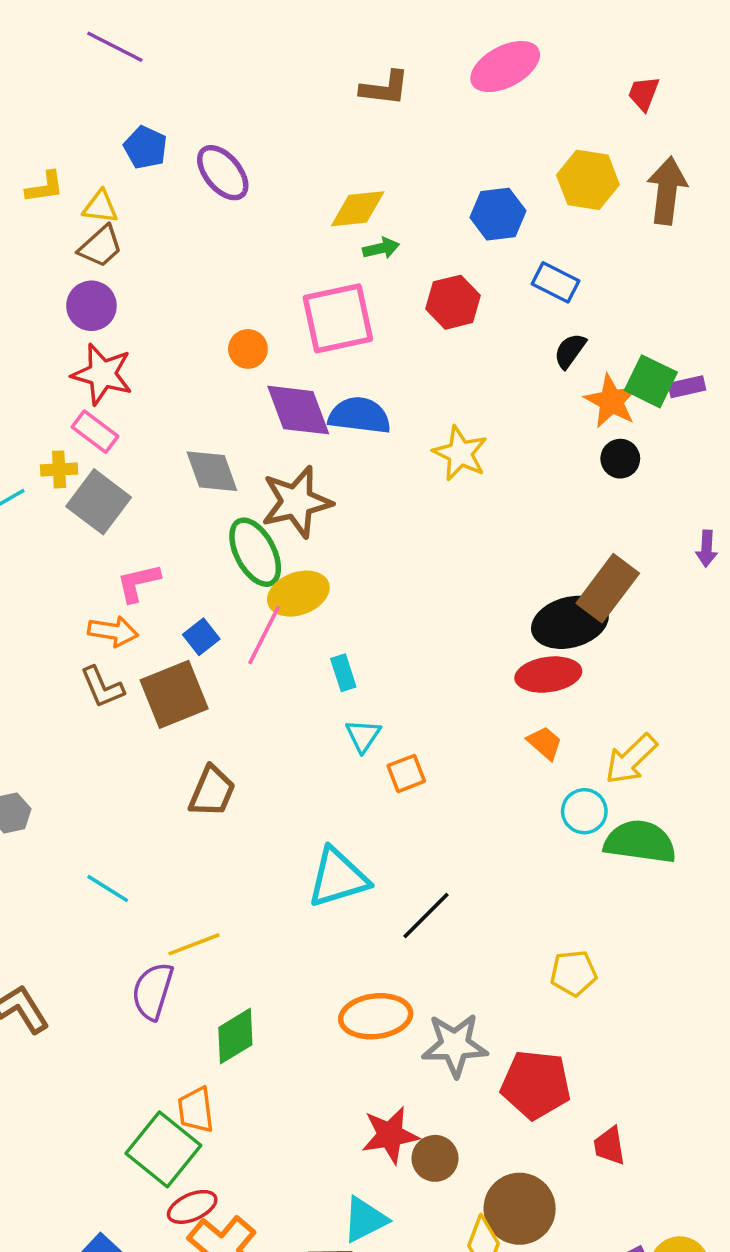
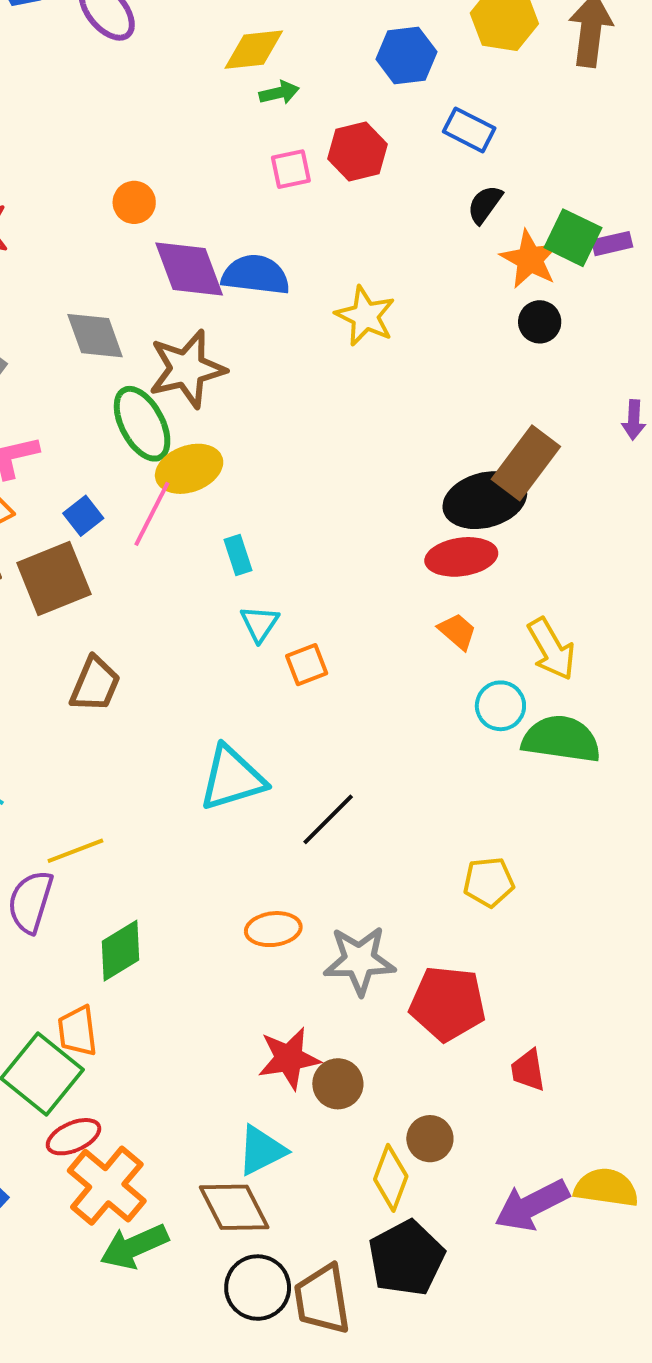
pink square: (338, 318) -> (291, 169), moved, size x0.5
yellow arrow: (631, 759) -> (551, 649), turned -76
orange ellipse: (376, 1016) -> (273, 929), size x0.7
brown circle: (520, 1209) -> (430, 1139), size x0.6

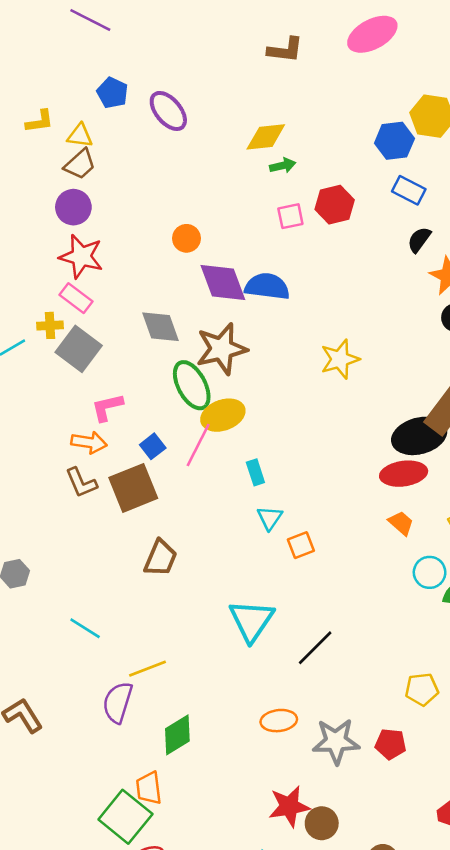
blue hexagon: (406, 55) -> (394, 141), moved
yellow star: (365, 316) -> (340, 359), moved, turned 30
cyan triangle: (232, 778) -> (251, 620), turned -39
red pentagon: (448, 1004) -> (391, 744), moved, size x0.6

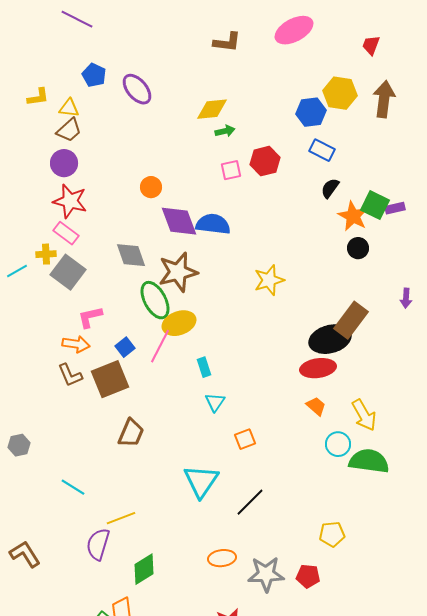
orange square: (301, 545) -> (245, 439), moved

